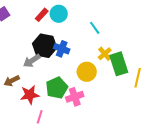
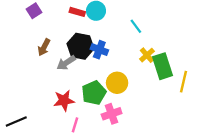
red rectangle: (42, 15) -> (77, 12), turned 64
yellow circle: (87, 72) -> (117, 83), moved
brown arrow: (12, 81) -> (44, 47), moved, turned -35
pink cross: (75, 97) -> (112, 114), moved

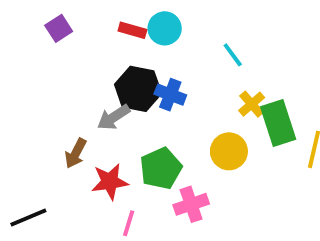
brown arrow: (44, 47) -> (76, 153), moved
yellow circle: (117, 83) -> (229, 151), moved

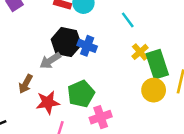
yellow circle: (229, 151) -> (154, 90), moved

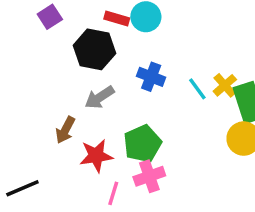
cyan line: (128, 20) -> (197, 89), moved
black hexagon: (66, 42) -> (94, 49), moved
pink cross: (101, 117) -> (149, 176), moved

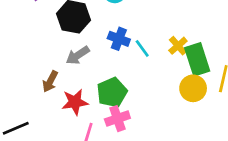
cyan line: (197, 89) -> (142, 48), moved

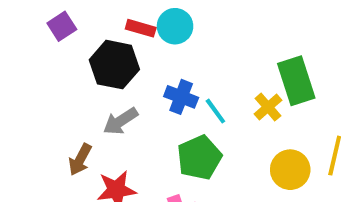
green rectangle: (197, 59) -> (296, 81), moved
green pentagon: (112, 92) -> (199, 158), moved

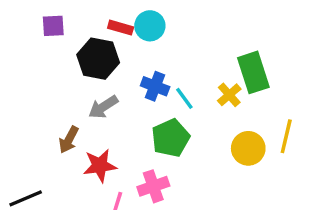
purple square: (62, 26) -> (53, 26), turned 30

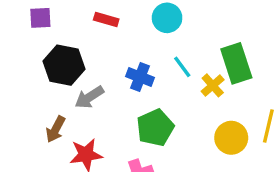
cyan circle: (150, 26) -> (167, 18), moved
black hexagon: (98, 59) -> (64, 65), moved
cyan line: (184, 98) -> (182, 67), moved

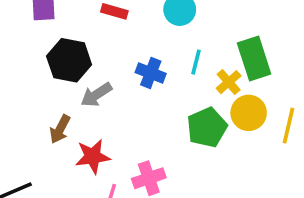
cyan line: (182, 67) -> (196, 62), turned 50
green pentagon: (155, 128) -> (207, 127), moved
yellow circle: (231, 138) -> (249, 113), moved

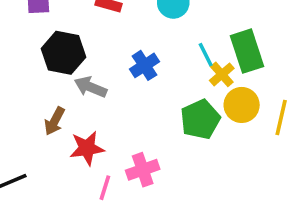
cyan line: (196, 62) -> (206, 55), moved, turned -40
blue cross: (151, 73) -> (144, 65), turned 36
gray arrow: (96, 95) -> (91, 87), turned 56

